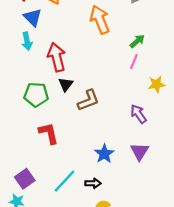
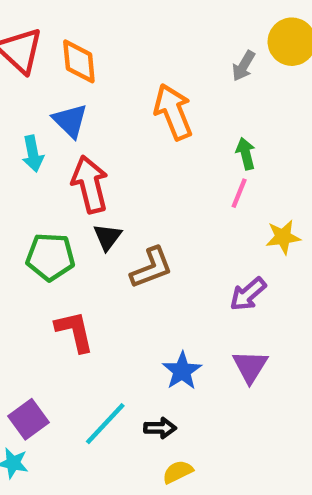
blue triangle: (33, 17) -> (70, 121), moved
green arrow: (137, 41) -> (246, 154), turned -63
purple arrow: (138, 114) -> (248, 294), turned -96

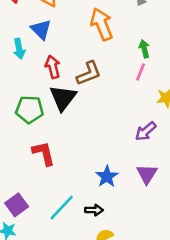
red arrow: (90, 184) -> (53, 67), size x0.7
black triangle: (107, 237) -> (63, 98), size x1.6
brown L-shape: (151, 268) -> (89, 73), moved

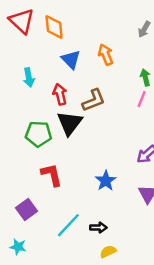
orange arrow: (102, 24) -> (106, 55), size x0.7
blue triangle: (41, 29) -> (71, 59), moved
blue star: (107, 177) -> (106, 181), moved
purple square: (17, 205) -> (26, 210), moved

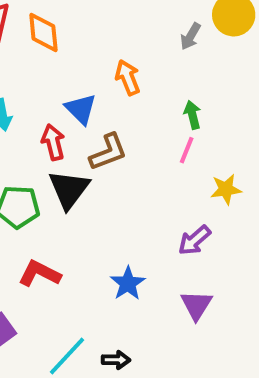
blue triangle: (71, 59) -> (81, 109), moved
red L-shape: (52, 175) -> (40, 274), turned -50

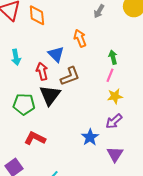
gray arrow: (191, 36) -> (99, 11), moved
yellow star: (226, 189) -> (115, 96), moved
blue star: (128, 283) -> (90, 137), moved

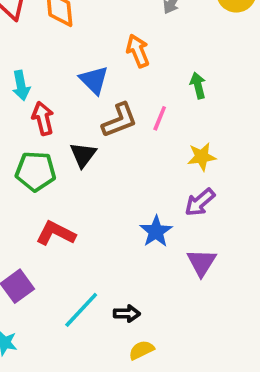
red arrow: (42, 71) -> (43, 118), moved
pink line: (110, 75) -> (160, 118), moved
black triangle: (50, 95) -> (83, 155), size x0.7

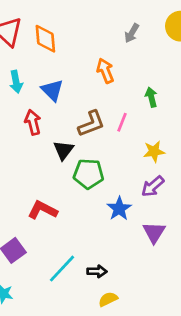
blue triangle: (94, 80) -> (52, 90), moved
cyan arrow: (21, 85) -> (16, 82), moved
green pentagon: (36, 171) -> (89, 174), moved

